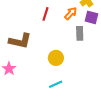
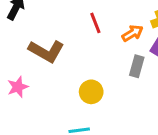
red line: (46, 14) -> (95, 23), turned -56

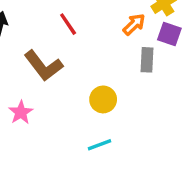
red line: (95, 23) -> (68, 24), moved
brown L-shape: (46, 51) -> (43, 66), turned 36

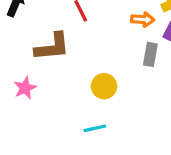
orange arrow: (134, 24) -> (143, 19), turned 40
brown L-shape: (43, 66) -> (52, 47), turned -66

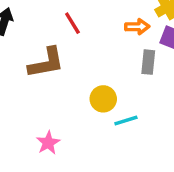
pink star: (25, 88) -> (48, 143), moved
cyan line: (95, 128) -> (126, 120), moved

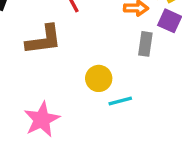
pink star: (48, 143) -> (42, 119), size x1.5

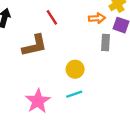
cyan line: (120, 101) -> (74, 94), moved

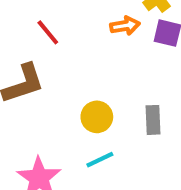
gray rectangle: (105, 43) -> (153, 120), moved

